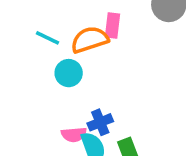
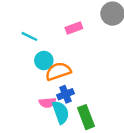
pink rectangle: (113, 26) -> (74, 28), turned 63
orange semicircle: (90, 40) -> (58, 71), moved

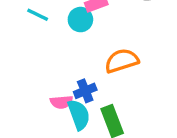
cyan circle: (44, 61) -> (80, 20), moved
orange semicircle: (58, 71) -> (122, 61), moved

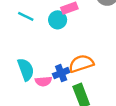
orange semicircle: (122, 61) -> (81, 64), moved
cyan semicircle: (79, 115) -> (26, 69), moved

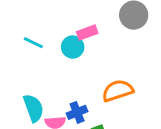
orange semicircle: (81, 64) -> (118, 91), moved

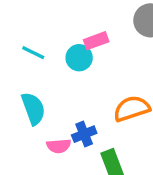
cyan semicircle: (33, 108) -> (33, 109), moved

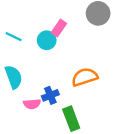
pink rectangle: (96, 41) -> (59, 28), turned -35

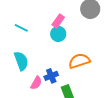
cyan circle: (47, 40) -> (58, 34), moved
pink semicircle: (32, 104) -> (36, 83), turned -56

